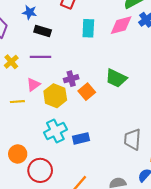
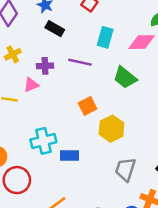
purple line: (41, 57) -> (80, 62), moved
green trapezoid: (116, 78) -> (125, 77), moved
purple cross: (71, 79) -> (45, 66), moved
yellow hexagon: (55, 96) -> (112, 129), moved

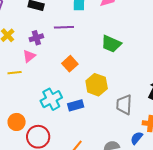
green trapezoid: (125, 77) -> (111, 44), moved
orange square: (88, 106) -> (70, 64), moved
yellow hexagon: (112, 129) -> (97, 85), moved

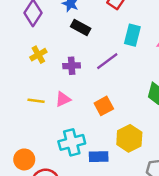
purple line: (64, 27) -> (107, 61), turned -48
pink triangle: (29, 56) -> (63, 99), moved

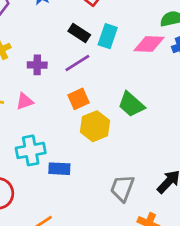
black rectangle: (81, 28) -> (79, 33), moved
orange square: (104, 106) -> (79, 99), moved
yellow hexagon: (129, 138) -> (95, 126), moved

